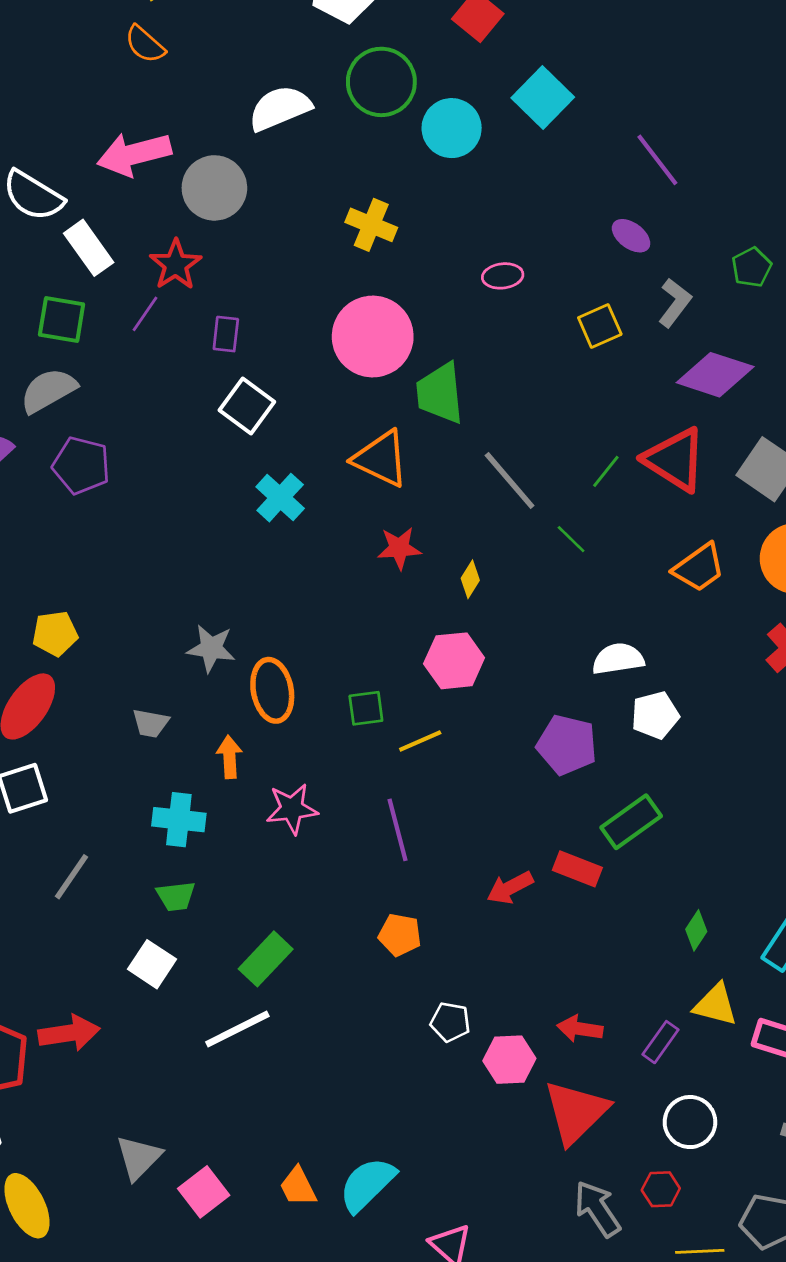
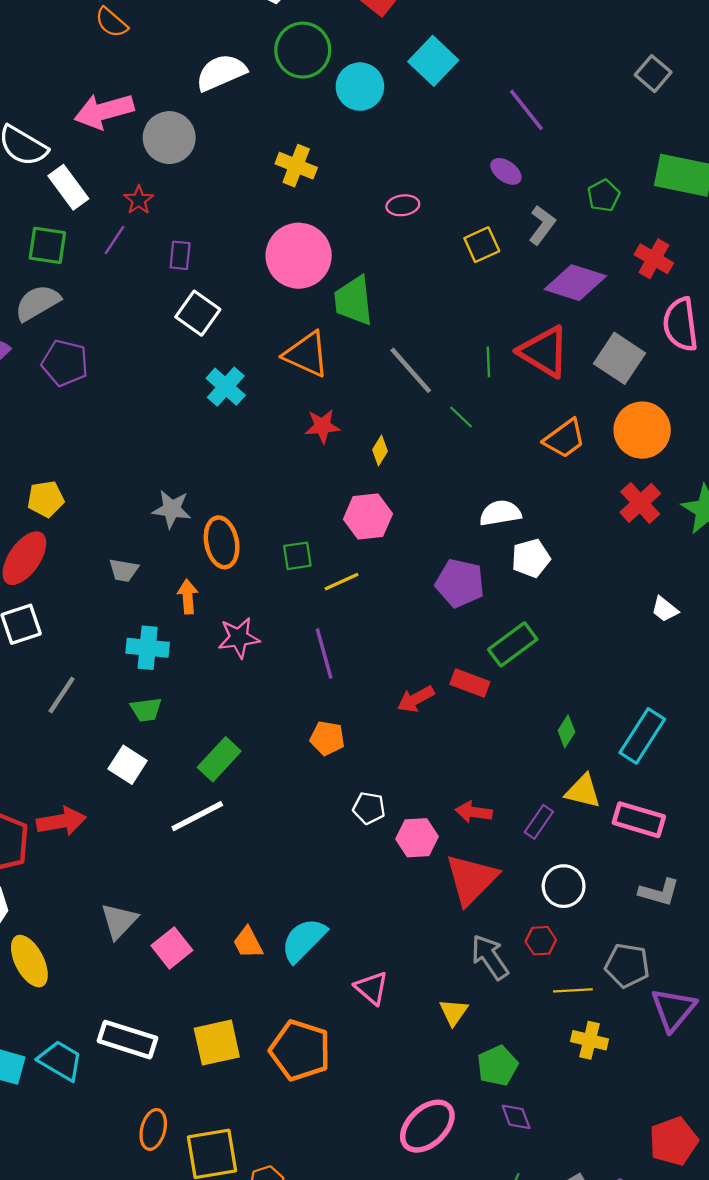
red star: (176, 265) -> (139, 200), size x0.7
green line: (606, 471) -> (488, 362), turned -40

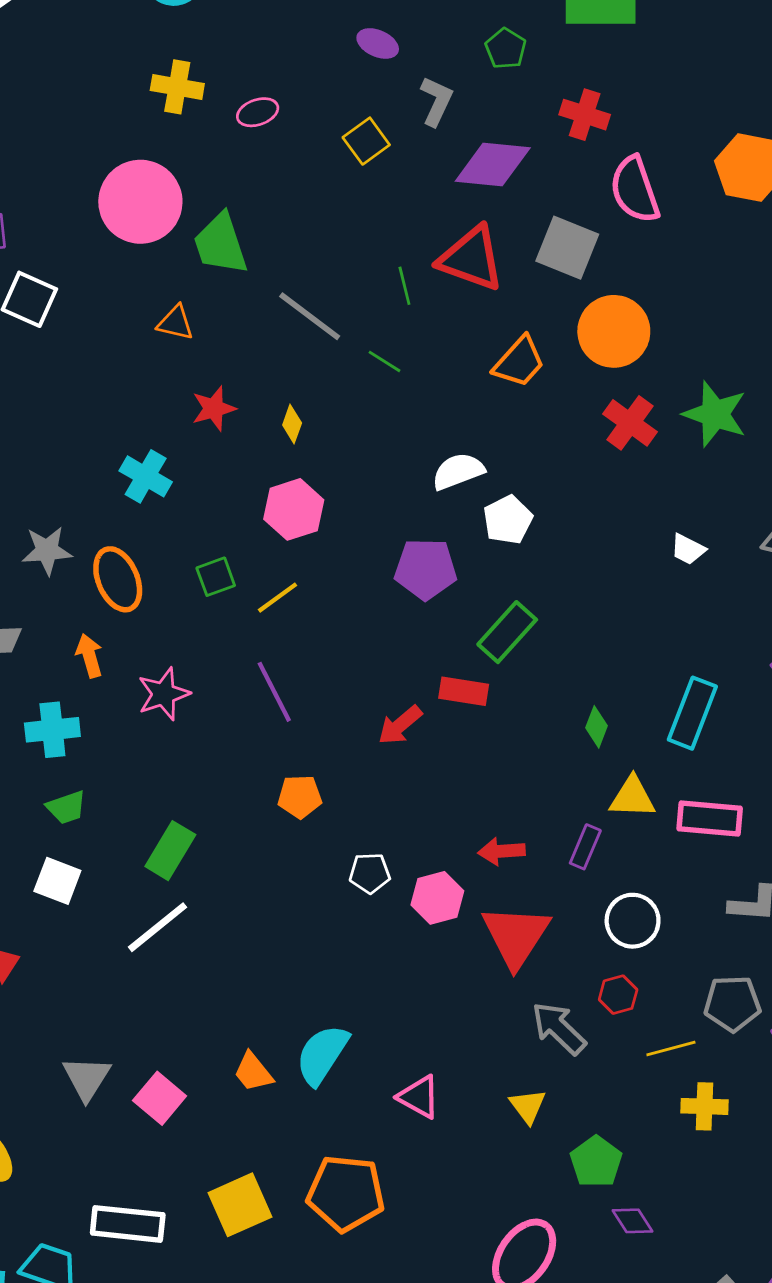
yellow cross: (296, 166) -> (177, 87), moved
orange triangle: (306, 354) -> (176, 323), size x0.6
cyan cross: (226, 387) -> (146, 476), moved

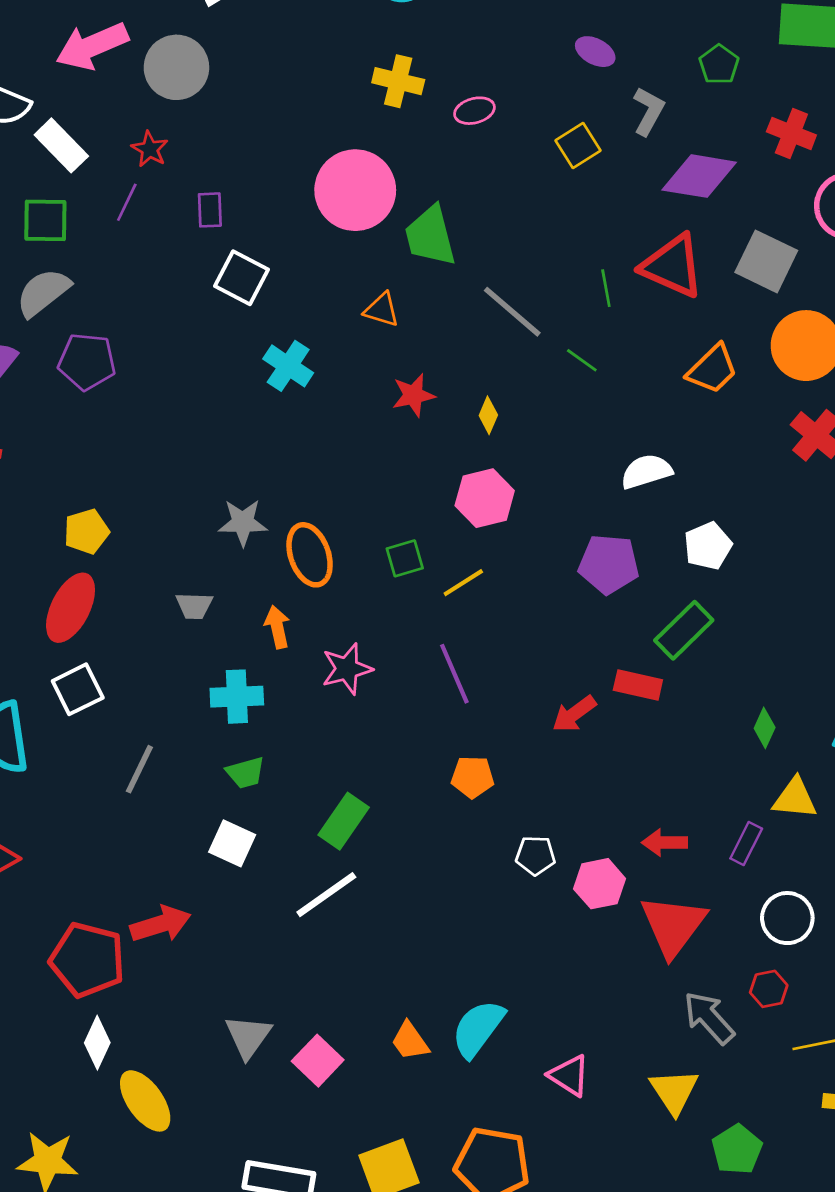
cyan cross: (146, 476) -> (288, 366), moved
white pentagon: (508, 520) -> (708, 546), moved
yellow triangle: (528, 1106) -> (674, 1091), size x1.4

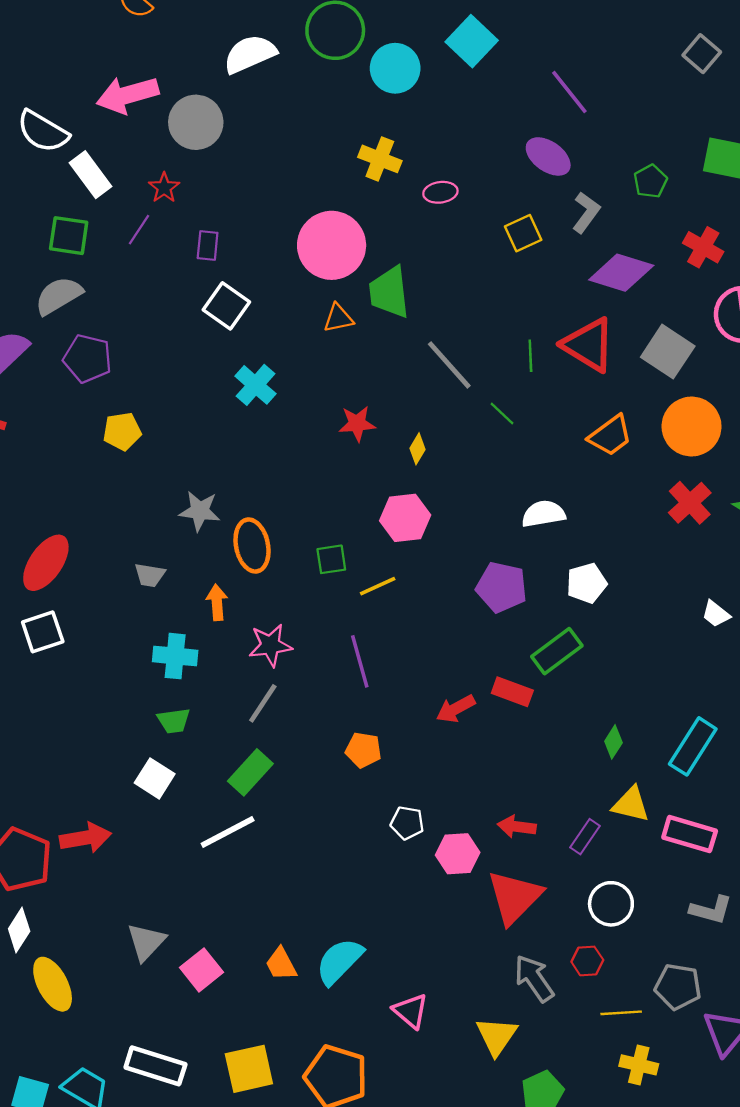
purple ellipse: (595, 52) -> (548, 156), size x1.4
orange triangle: (382, 310) -> (338, 318), moved, turned -36
yellow pentagon: (86, 531) -> (122, 431), moved
gray line: (139, 769) -> (263, 703), moved

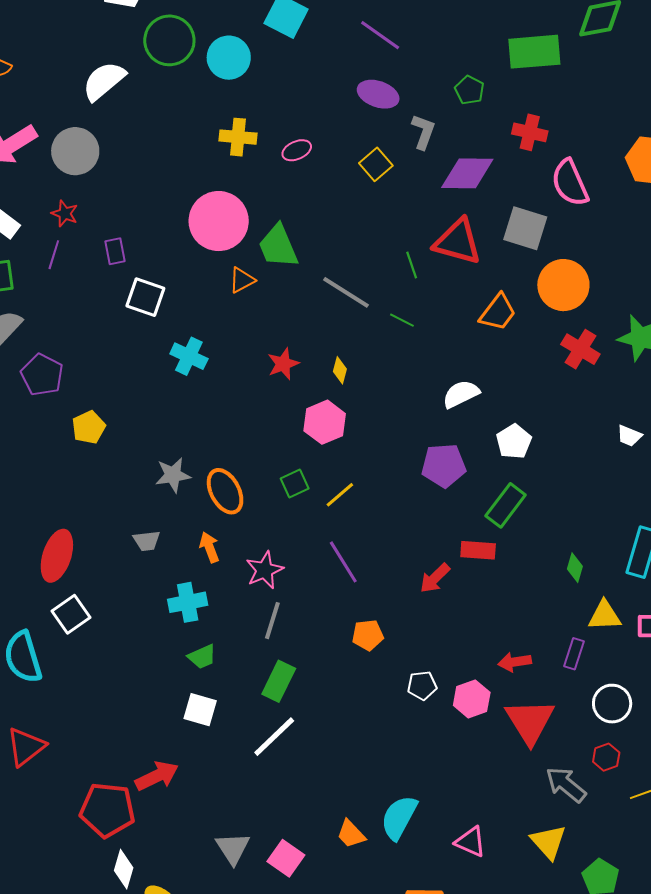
purple pentagon: (87, 358) -> (42, 375), turned 30
pink hexagon: (405, 518) -> (325, 422), moved

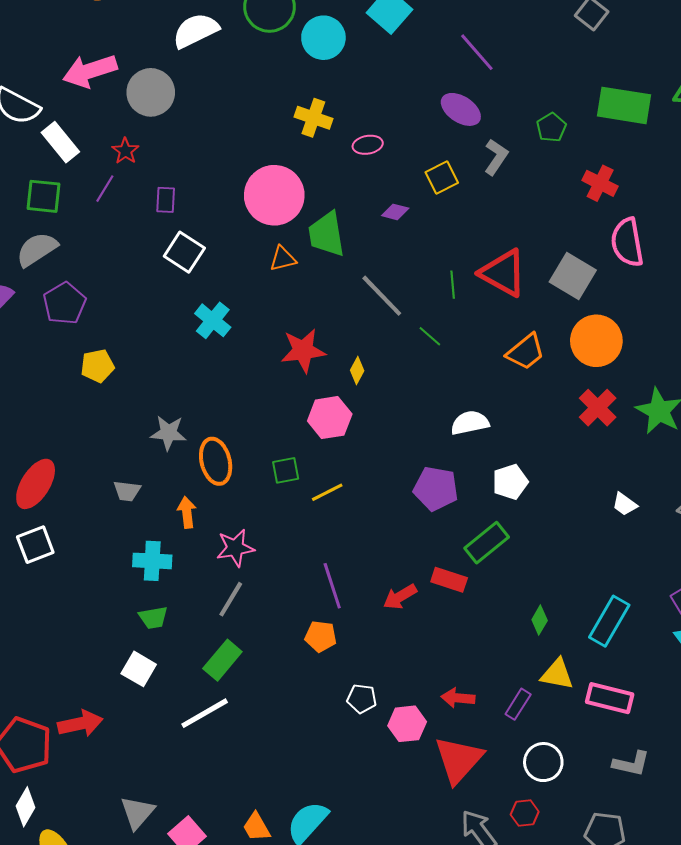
purple diamond: (467, 173) -> (395, 212), moved, size x0.5
red star: (283, 364) -> (303, 351), size x1.4
purple line: (343, 562) -> (332, 586), moved

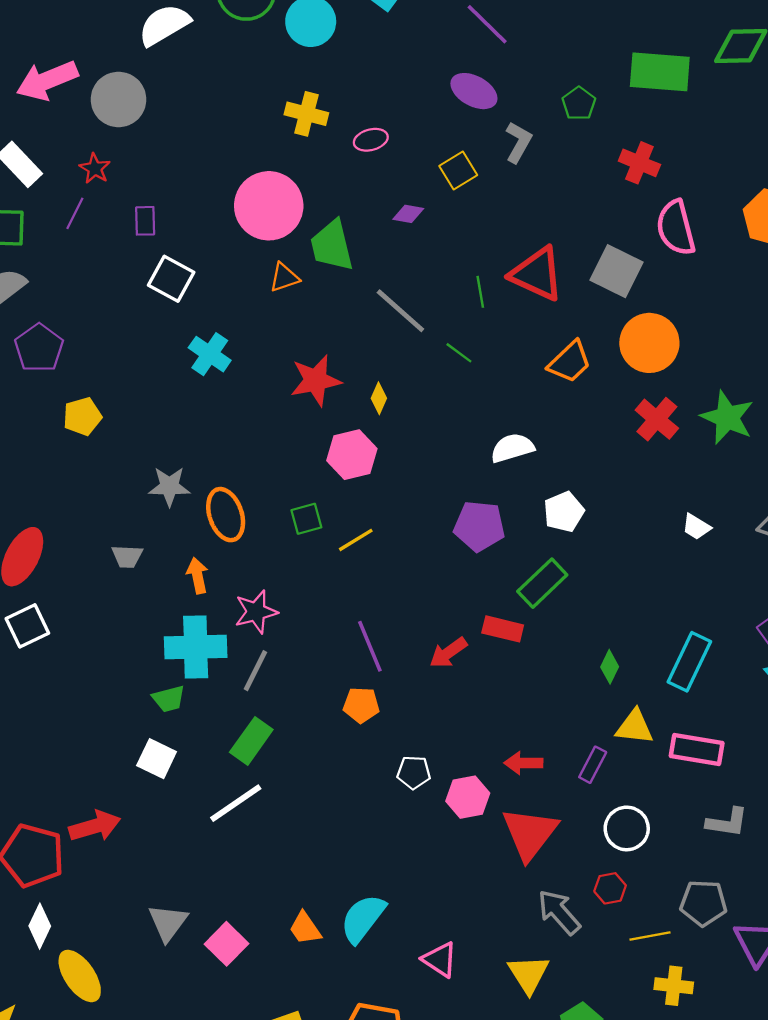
cyan cross: (152, 561) -> (196, 647), moved, size x1.4

